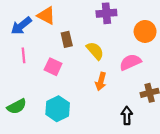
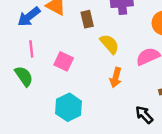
brown rectangle: (67, 39) -> (87, 19), moved
green semicircle: (17, 106) -> (24, 76), moved, turned -96
black arrow: (127, 115) -> (144, 115), turned -42

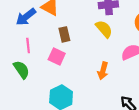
brown rectangle: (87, 19) -> (64, 34), moved
yellow semicircle: (109, 44) -> (104, 29), moved

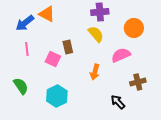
brown rectangle: (64, 34) -> (68, 47), moved
green semicircle: (21, 70) -> (21, 86), moved

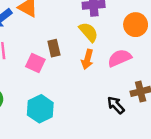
orange arrow: (95, 72) -> (87, 59), moved
black arrow: (118, 102) -> (116, 105), moved

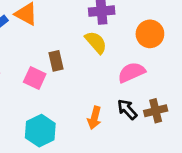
orange arrow: (87, 59) -> (94, 118), moved
black arrow: (116, 105) -> (127, 109), moved

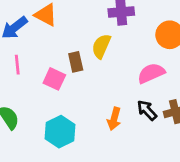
yellow semicircle: (96, 42) -> (101, 46), moved, turned -115

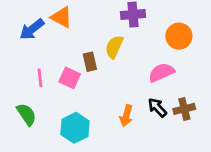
pink line: (17, 65) -> (40, 78), moved

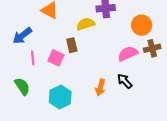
blue arrow: (32, 29) -> (22, 36), moved
yellow semicircle: (114, 47) -> (86, 24), moved, turned 48
brown cross: (184, 109) -> (152, 48), moved

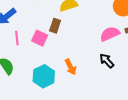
brown rectangle: (72, 45) -> (55, 26), turned 32
orange arrow: (100, 87) -> (71, 67), moved, turned -42

